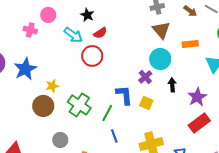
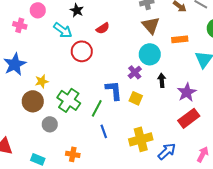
red semicircle: (100, 33) -> (103, 28), moved
gray circle: (60, 140) -> (50, 124), moved

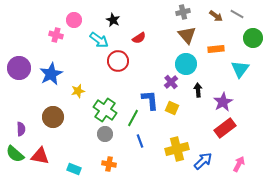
brown circle: (33, 101) -> (53, 117), moved
gray circle: (50, 124) -> (105, 134), moved

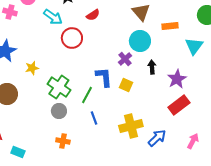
cyan rectangle: (74, 169) -> (18, 152), moved

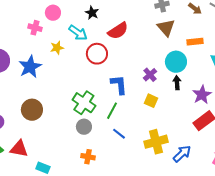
red semicircle: (93, 15) -> (118, 31), size x1.5
cyan circle: (140, 41) -> (176, 62), moved
yellow star: (32, 68) -> (57, 48), moved
blue L-shape: (104, 77) -> (119, 85), moved
blue line: (94, 118) -> (119, 134), turned -32

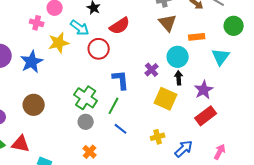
yellow star: (57, 48) -> (59, 43), size x1.5
yellow square: (151, 101) -> (166, 99), moved, size x1.6
yellow cross: (156, 142) -> (158, 137), size x0.6
orange cross: (88, 157) -> (90, 152), turned 32

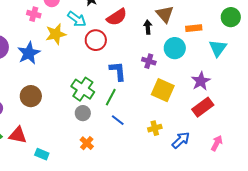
purple cross: (152, 70) -> (149, 61), turned -32
black arrow: (179, 78) -> (148, 27), moved

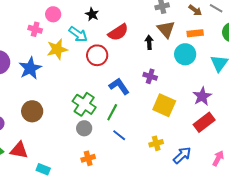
orange rectangle: (194, 28) -> (195, 33), moved
cyan circle: (175, 48) -> (185, 54), moved
blue L-shape: (118, 71) -> (119, 86), turned -30
orange cross: (87, 143) -> (88, 158), turned 32

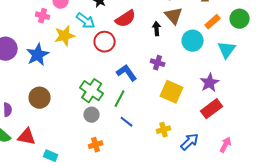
orange rectangle: (195, 33) -> (213, 22), moved, turned -35

